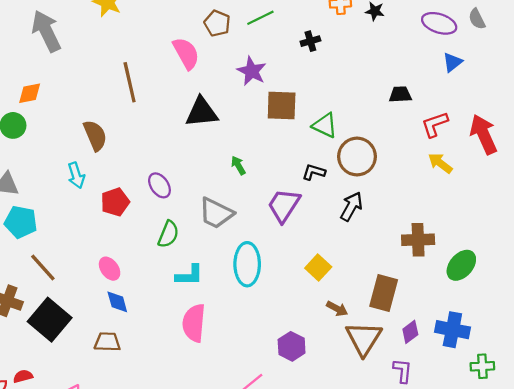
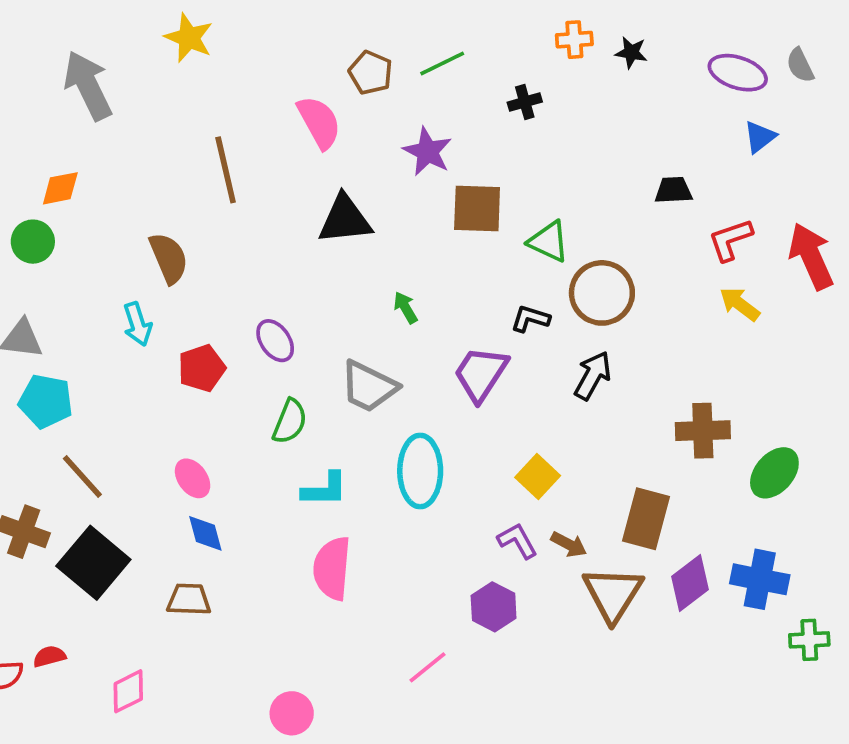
purple diamond: (410, 332) -> (690, 583), size x1.4
purple L-shape: (403, 371) -> (517, 541), moved, turned -35

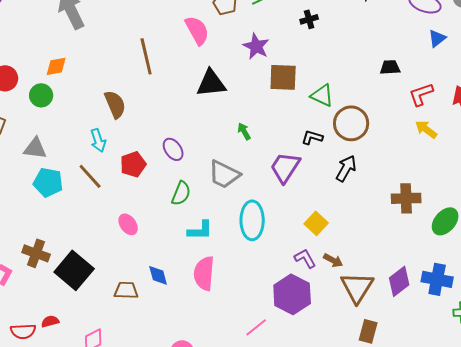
brown line: (82, 477) -> (90, 176), moved
brown rectangle: (646, 519) -> (368, 331), moved, size x0.7
blue diamond: (205, 533) -> (158, 275), moved
purple hexagon: (494, 607) -> (292, 294), size x1.5

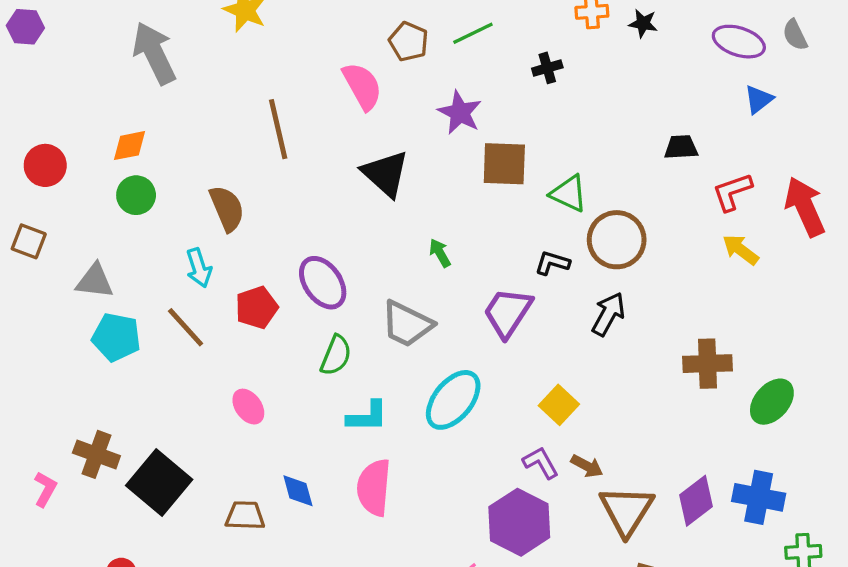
black triangle: (211, 83) -> (385, 174), turned 48
green circle: (41, 95) -> (136, 195), moved
purple ellipse: (173, 149) -> (323, 283), size x1.4
cyan ellipse: (252, 220) -> (453, 400), turned 39

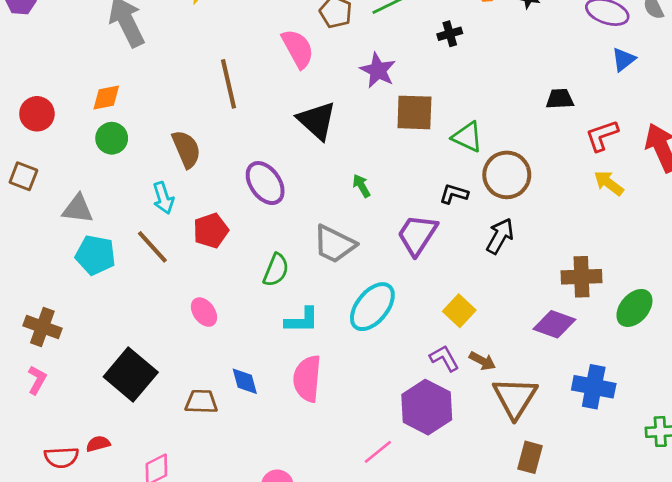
purple ellipse: (323, 283) -> (265, 183), moved
brown cross: (96, 454) -> (42, 327), moved
blue cross: (759, 497) -> (594, 387), moved
purple diamond: (696, 501) -> (554, 324), moved, turned 57

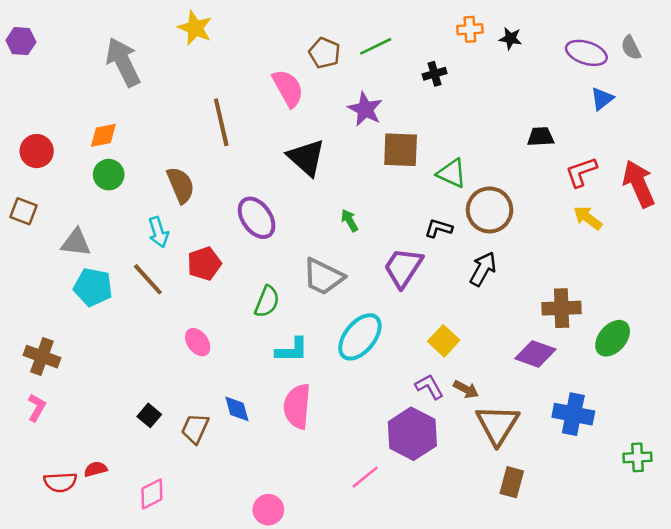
black square: (131, 375) -> (149, 415), moved, size x0.5
brown trapezoid: (201, 402) -> (195, 429), turned -68

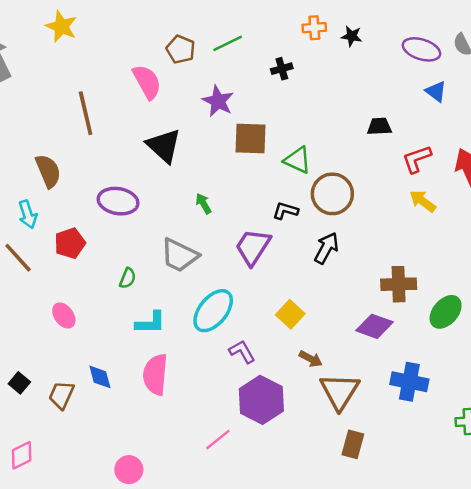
blue triangle: (602, 99) -> (436, 92), turned -45
purple ellipse: (257, 218) -> (118, 201), turned -45
green semicircle: (267, 302) -> (128, 278), size x0.7
purple L-shape: (429, 387) -> (242, 352), moved

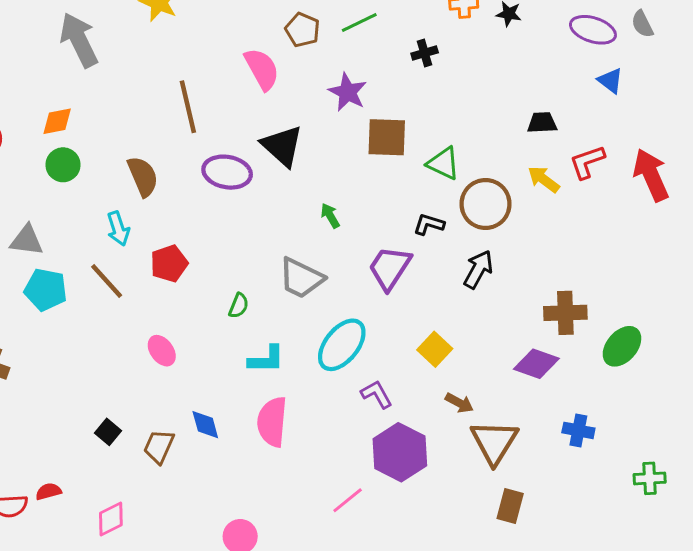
purple ellipse: (118, 201) -> (227, 172), moved
yellow arrow: (423, 201) -> (544, 179), moved
blue cross: (409, 382) -> (578, 430), size x0.7

